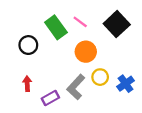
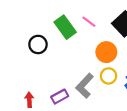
orange circle: (86, 52) -> (106, 52), moved
red arrow: (27, 84) -> (29, 100), moved

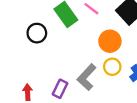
purple rectangle: (60, 97) -> (60, 89), turned -35

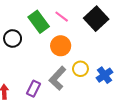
orange circle: (110, 41) -> (61, 46), moved

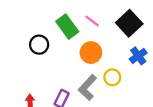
blue cross: (105, 75) -> (138, 56), moved

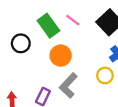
orange circle: (91, 53) -> (61, 56), moved
yellow circle: (112, 77) -> (105, 75), moved

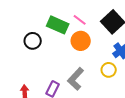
green rectangle: (48, 26) -> (58, 25), turned -30
orange circle: (61, 56) -> (81, 41), moved

